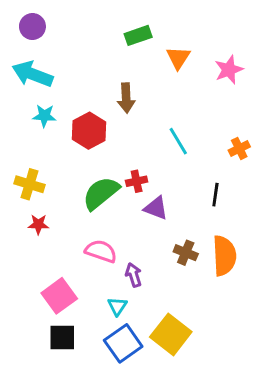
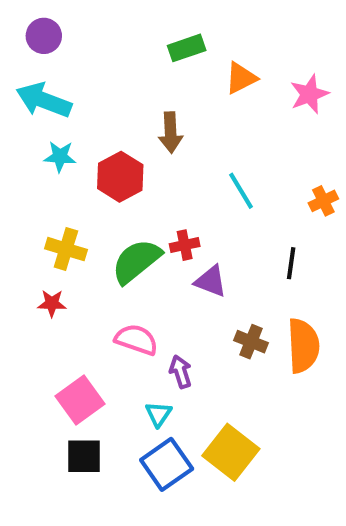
orange triangle: (178, 58) -> (241, 78), turned 30
yellow cross: (29, 184) -> (66, 249), moved

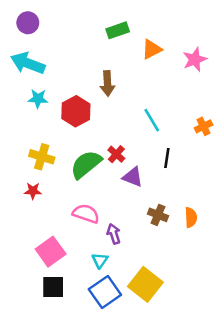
red cross: (185, 245) -> (116, 154), turned -36
black line: (291, 263) -> (167, 158), moved
orange semicircle: (303, 346) -> (191, 217), size x0.6

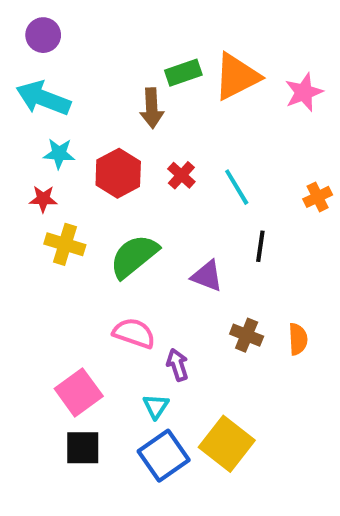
green rectangle: (118, 30) -> (183, 73), moved
orange triangle: (152, 49) -> (237, 77), size x1.5
brown arrow: (107, 83) -> (152, 108), moved
red cross: (116, 154) -> (181, 175), moved
red star: (33, 191) -> (43, 199), moved

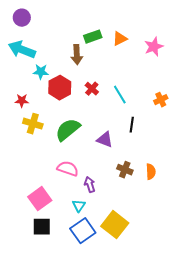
orange triangle: (237, 77) -> (120, 39), size x0.6
cyan star: (59, 154) -> (41, 72), moved

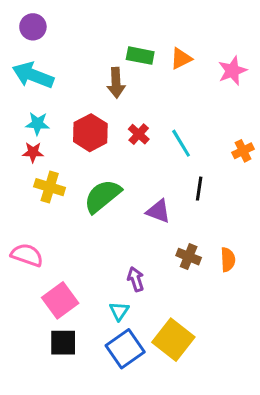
green rectangle: (93, 37) -> (140, 56), turned 30
cyan star: (41, 72) -> (37, 124), moved
pink semicircle: (68, 169) -> (27, 255), moved

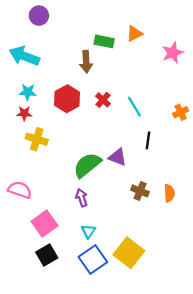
purple circle: (33, 27) -> (39, 16), moved
orange triangle: (181, 59) -> (134, 34), moved
green semicircle: (102, 196) -> (87, 165), moved
purple arrow: (136, 279) -> (82, 198), moved
black square: (63, 343) -> (47, 255), turned -30

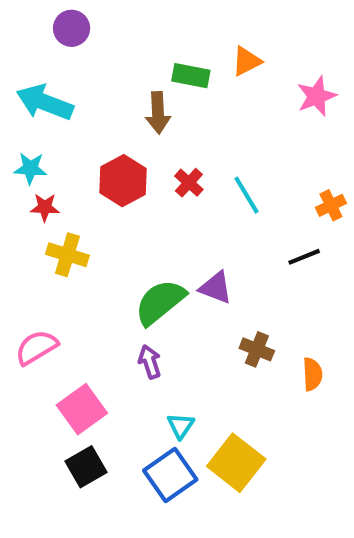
cyan star: (28, 92) -> (30, 168), moved
black line: (148, 140) -> (304, 257), moved, turned 60
pink semicircle: (20, 190) -> (37, 347), turned -50
orange semicircle: (169, 193) -> (312, 374), moved
cyan triangle: (88, 231) -> (181, 426), moved

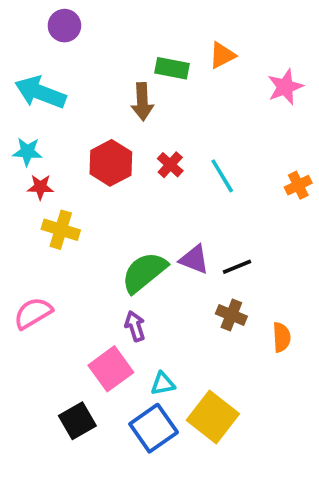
black line: (304, 257) -> (237, 267), moved
pink square: (82, 409) -> (111, 369), moved
cyan triangle: (181, 426) -> (163, 384), turned 45

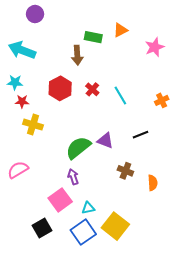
black line: (237, 267) -> (141, 135), moved

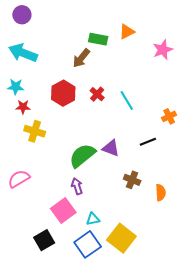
purple circle: (35, 14) -> (22, 15), moved
brown arrow: (77, 55) -> (81, 58), turned 42
orange cross: (162, 100) -> (169, 116), moved

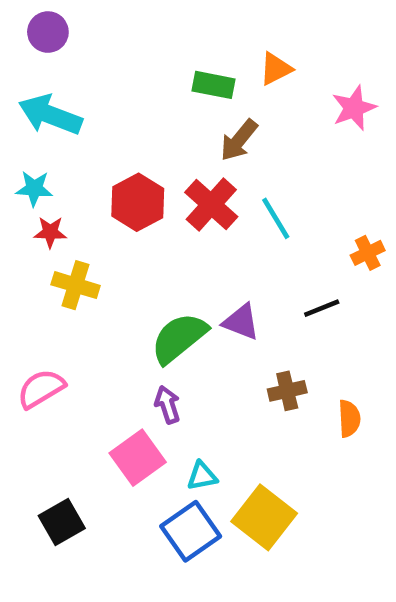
brown arrow: (81, 58) -> (239, 140), moved
red cross: (97, 94) -> (211, 205), size x1.6
brown cross: (132, 180) -> (287, 391), turned -35
black square: (44, 240) -> (62, 522), moved

